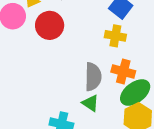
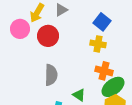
gray semicircle: (93, 77) -> (51, 75), moved

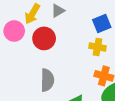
blue square: (102, 22) -> (102, 24), turned 30

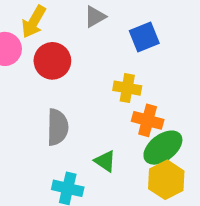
gray triangle: (58, 11) -> (95, 17), moved
yellow cross: (97, 47) -> (127, 88), moved

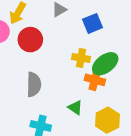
green ellipse: (163, 148) -> (105, 64), moved
green triangle: (105, 161) -> (75, 107), moved

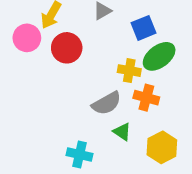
green ellipse: (105, 64) -> (159, 56), moved
gray semicircle: (34, 84) -> (106, 103), moved, turned 60

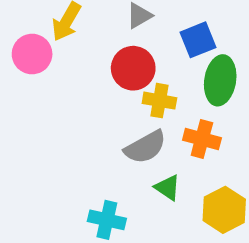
red circle: (67, 48) -> (133, 68), moved
green ellipse: (159, 56) -> (220, 80), turned -44
yellow cross: (129, 71) -> (159, 101), moved

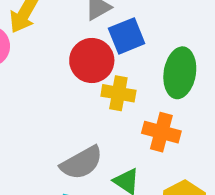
blue square: (198, 40) -> (127, 36), moved
gray semicircle: (145, 147) -> (82, 163), moved

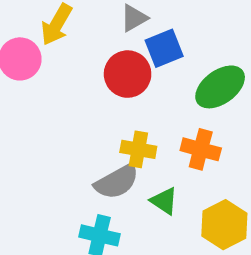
green ellipse: (180, 73) -> (220, 87), turned 45
yellow cross: (118, 93) -> (138, 149), moved

